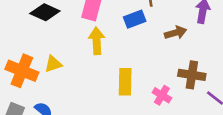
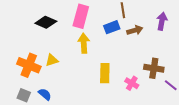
brown arrow: (176, 33) -> (135, 30), moved

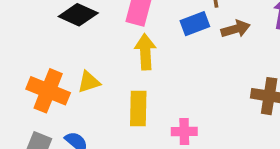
yellow rectangle: (105, 73) -> (138, 108), moved
pink cross: (132, 83) -> (184, 131), moved, turned -32

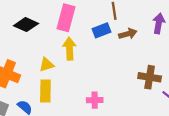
yellow triangle: (89, 82) -> (47, 65), moved
yellow rectangle: (138, 108) -> (45, 91), moved

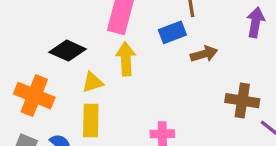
black diamond: (26, 25) -> (68, 51), moved
brown arrow: (128, 34) -> (204, 54), moved

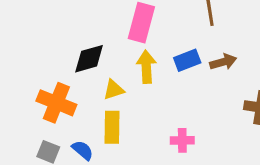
blue rectangle: (172, 32) -> (187, 60), moved
black diamond: (68, 51) -> (89, 59), turned -40

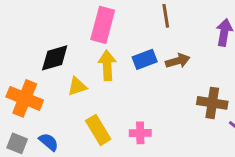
yellow rectangle: (112, 127) -> (98, 130), moved, turned -32

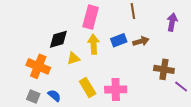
pink cross: (140, 133) -> (116, 90), size x1.5

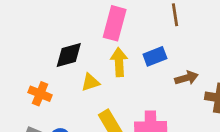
brown arrow: (141, 41) -> (186, 78), moved
orange cross: (38, 66) -> (40, 94), size x0.7

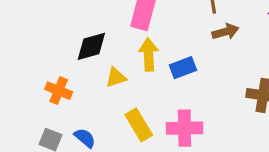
blue rectangle: (155, 56) -> (183, 68), moved
brown arrow: (186, 78) -> (225, 32), moved

